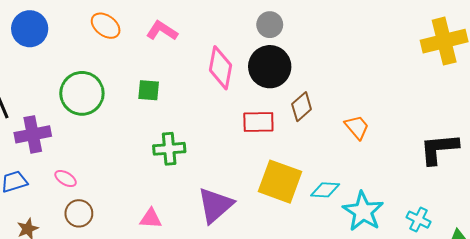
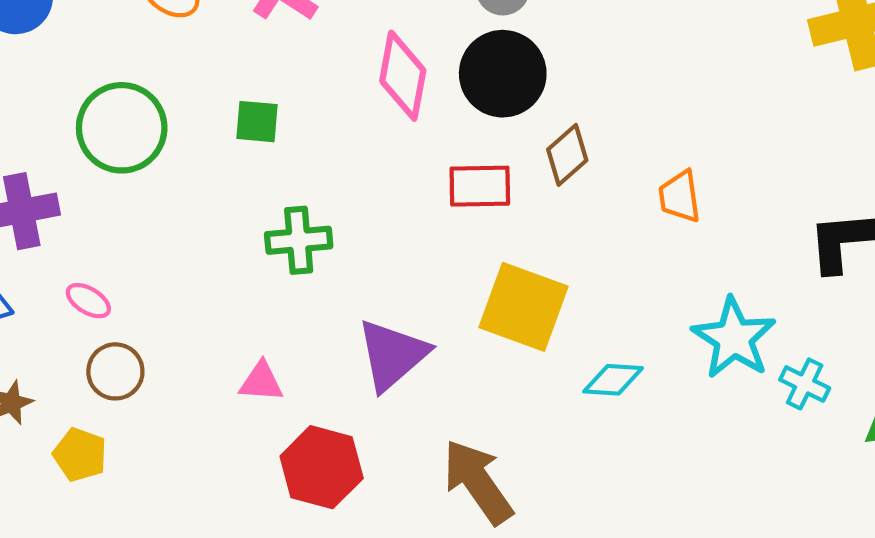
orange trapezoid: (357, 127) -> (680, 197), turned -148
cyan diamond: (325, 190) -> (613, 380), moved
cyan star: (363, 211) -> (734, 338), moved

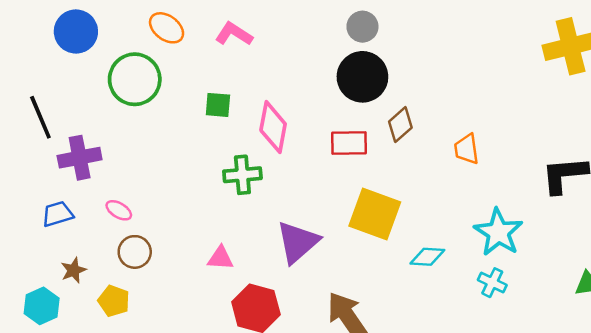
pink diamond: (403, 76) -> (273, 127), moved
green circle: (122, 128) -> (135, 79), moved
cyan cross: (805, 384) -> (492, 283), moved

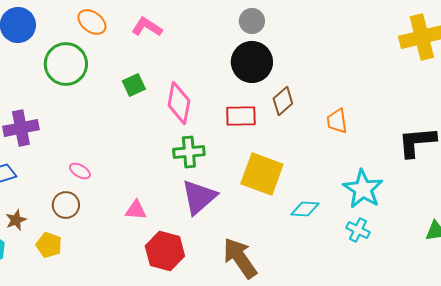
green square: (218, 105) -> (134, 85), turned -30
green cross: (242, 175) -> (189, 152), moved
pink ellipse: (119, 210) -> (80, 171), moved

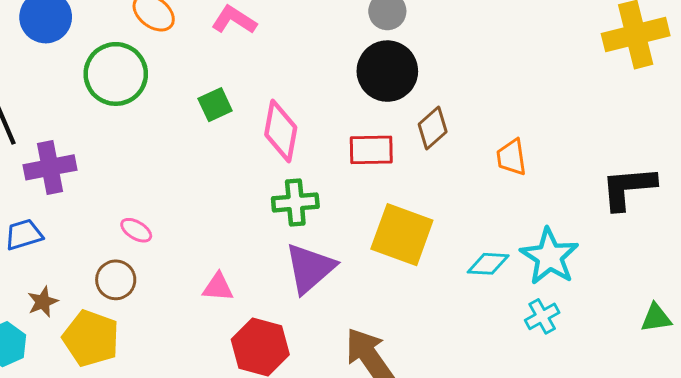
cyan diamond: (305, 209) -> (488, 264), moved
cyan cross: (358, 230) -> (542, 316), turned 35
yellow pentagon: (49, 245) -> (91, 338), size x1.5

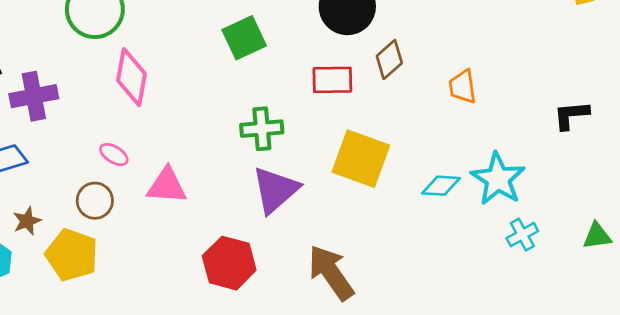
green square: (215, 105) -> (244, 38), moved, size x1.4
pink diamond: (281, 131) -> (132, 77), moved
black L-shape: (628, 188) -> (571, 115), size x0.7
pink triangle: (218, 287) -> (167, 186), moved, size x1.4
cyan cross: (542, 316) -> (522, 235), moved

